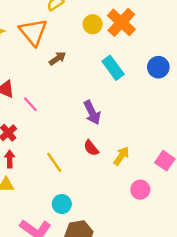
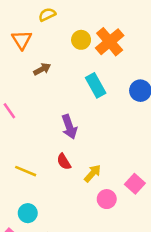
orange triangle: (33, 32) -> (22, 40), size x0.7
yellow line: (54, 162) -> (26, 171), turned -40
pink circle: (140, 190) -> (107, 199), moved

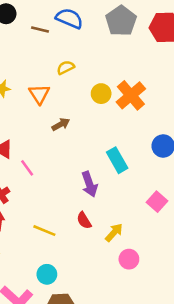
cyan rectangle: (96, 85) -> (117, 160), moved
pink square: (135, 184) -> (157, 202), moved

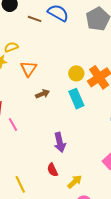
yellow semicircle: (66, 68) -> (11, 47), moved
cyan rectangle: (117, 160) -> (76, 99), moved
yellow line: (44, 231) -> (20, 184), moved, turned 36

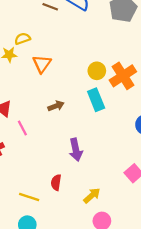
brown arrow: (43, 94) -> (56, 106), moved
red semicircle: (53, 170) -> (56, 182), moved, turned 32
yellow line: (20, 184) -> (29, 197), turned -48

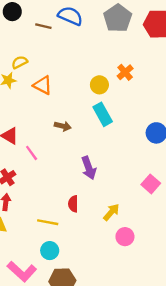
orange triangle: (42, 64) -> (43, 85), turned -30
orange cross: (123, 76) -> (125, 72), moved, size x0.6
brown arrow: (56, 106) -> (63, 126), turned 42

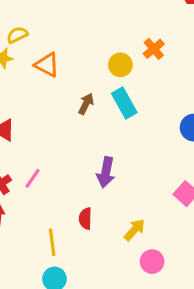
brown arrow: (63, 126) -> (86, 104), moved, turned -77
pink line: (32, 153) -> (32, 178), moved, turned 70
purple arrow: (89, 168) -> (106, 172), turned 30
yellow line: (48, 222) -> (52, 242), turned 72

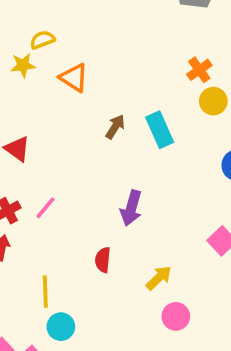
yellow circle: (120, 65) -> (213, 101), moved
yellow line: (52, 242) -> (45, 292), moved

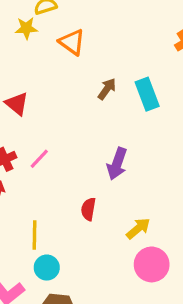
pink circle: (176, 316) -> (152, 264), size x1.4

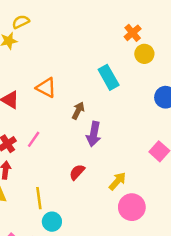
orange triangle: (72, 42) -> (46, 88), moved
brown arrow: (107, 89) -> (78, 111), moved
red semicircle: (88, 209) -> (77, 172), turned 42

